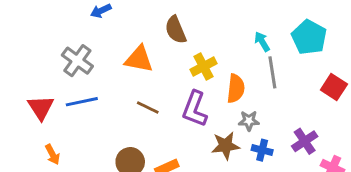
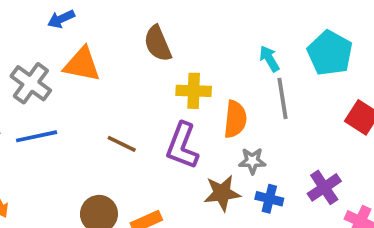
orange triangle: (139, 59) -> (82, 64), moved
yellow cross: (203, 66) -> (194, 91), turned 30

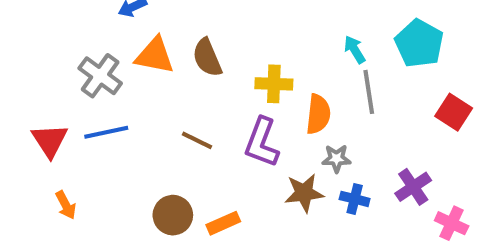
brown semicircle: (158, 44) -> (207, 58), moved

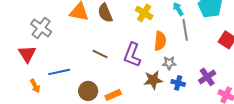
gray cross: (100, 76) -> (41, 28), moved
yellow cross: (274, 84) -> (144, 13), moved, turned 30
blue line: (106, 132) -> (59, 72), moved

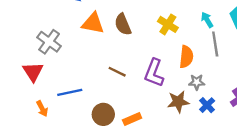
blue cross: (178, 83) -> (207, 105), turned 32

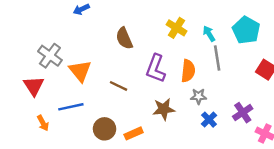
orange triangle: (93, 23) -> (80, 71), moved, turned 40
yellow cross: (168, 24) -> (176, 28), moved
purple L-shape: (154, 73) -> (156, 68), moved
brown star: (178, 102) -> (164, 109), moved

